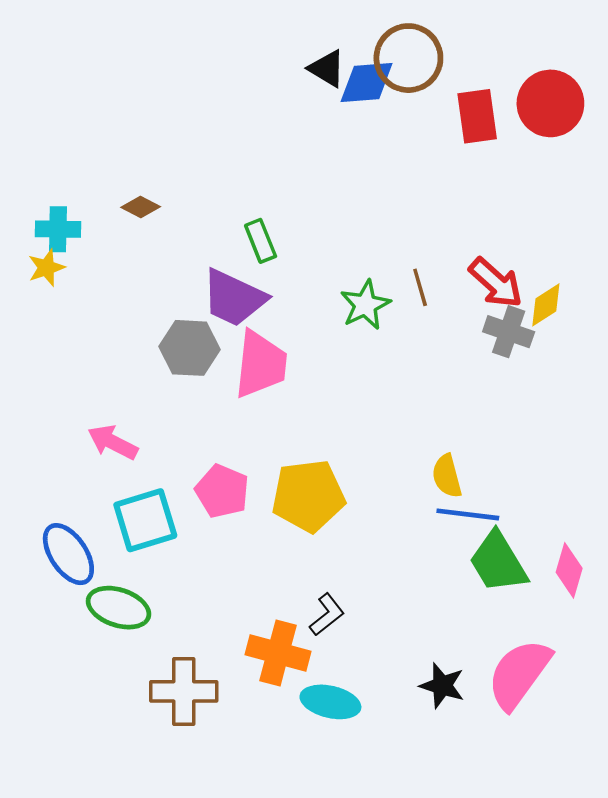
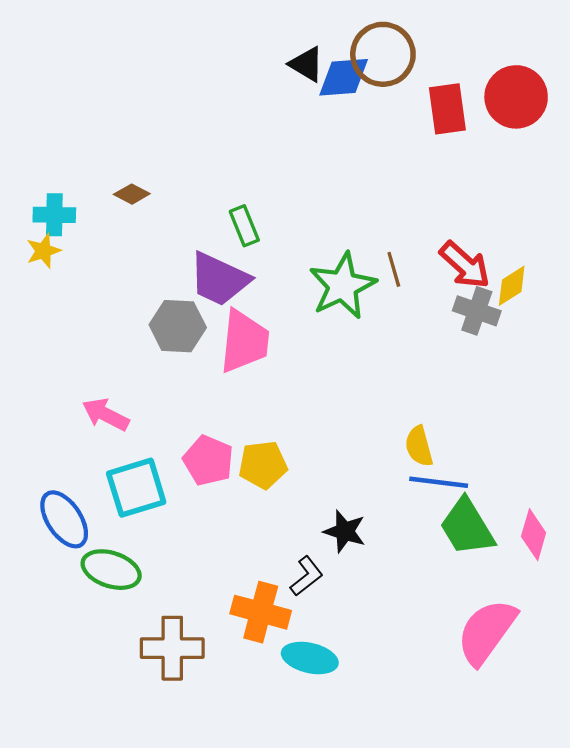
green star: (365, 305) -> (343, 286), size x1.4
yellow pentagon: (308, 496) -> (263, 465), moved, size x0.7
black star: (442, 686) -> (345, 531), moved

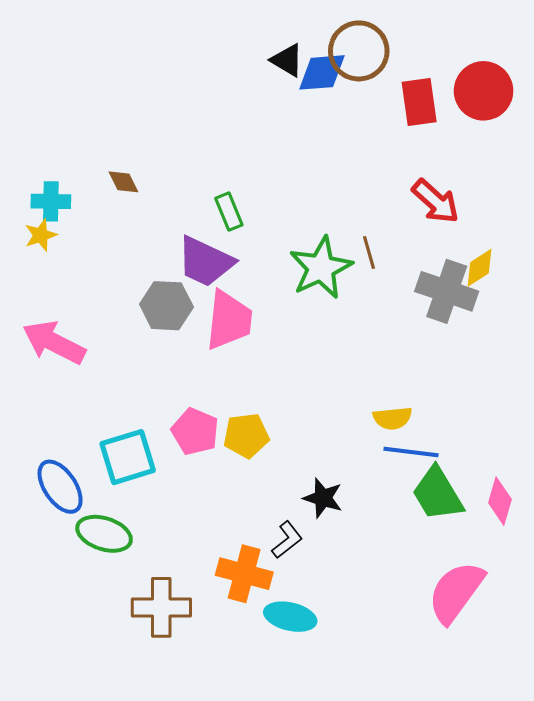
brown diamond: (132, 194) -> (123, 182), turned 36
red arrow: (465, 265) -> (435, 201), moved
gray cross: (477, 311) -> (447, 291), size x1.4
pink arrow: (106, 415) -> (54, 342), moved, size x1.4
yellow semicircle: (419, 446) -> (393, 418), turned -81

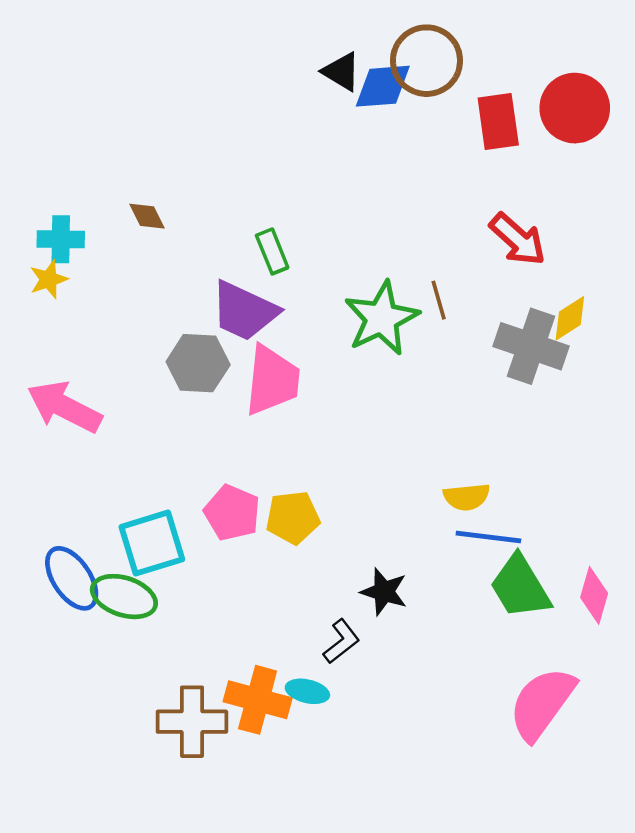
green ellipse: (104, 534) -> (124, 597), moved
orange cross: (244, 574) -> (258, 700), moved
cyan ellipse: (290, 617) -> (307, 691), moved, size x0.7

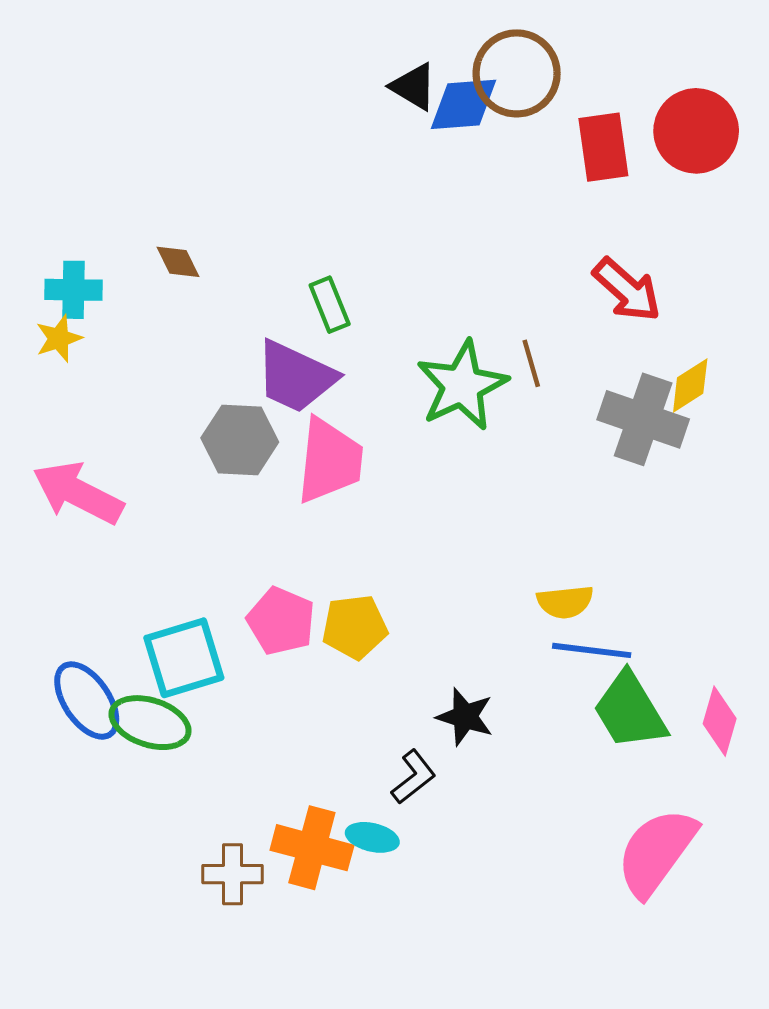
brown cross: (192, 722) -> (232, 874), size x0.7

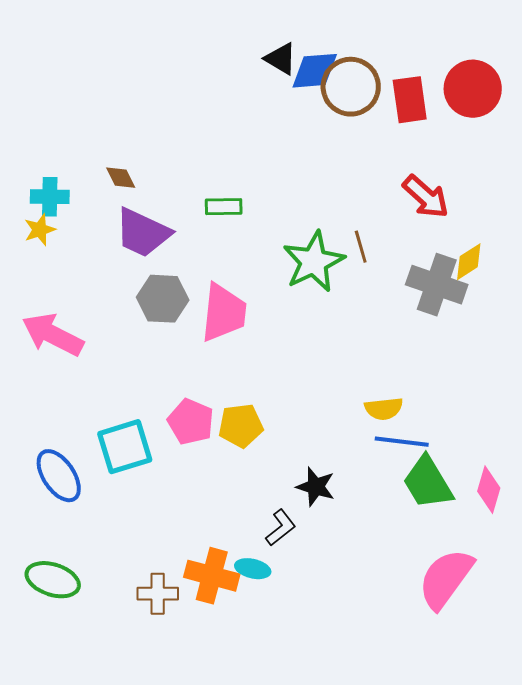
brown circle: (517, 73) -> (351, 87), moved
green rectangle: (330, 305) -> (224, 207), turned -69
purple trapezoid: (296, 377) -> (143, 233), moved
green ellipse: (150, 723) -> (53, 580), moved

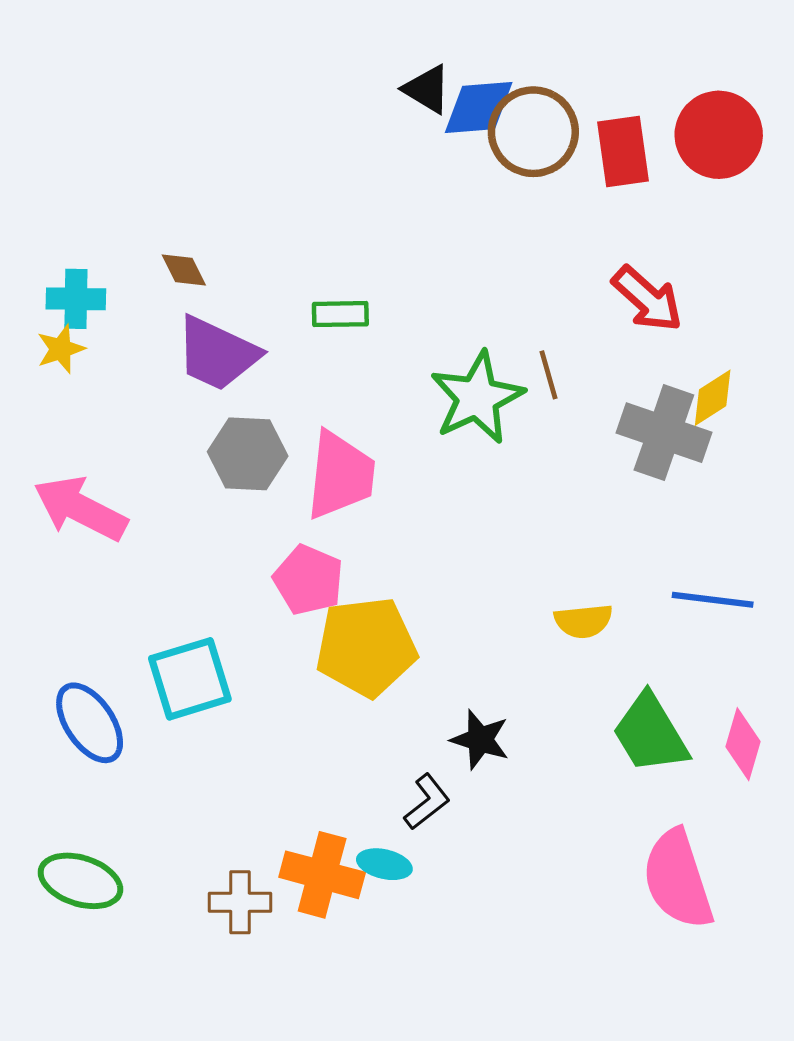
pink pentagon: (191, 422) -> (308, 580), moved
yellow pentagon: (241, 426) -> (366, 647), size x1.5
blue line: (402, 442) -> (713, 600), moved
pink semicircle: (446, 579) -> (678, 879), turned -54

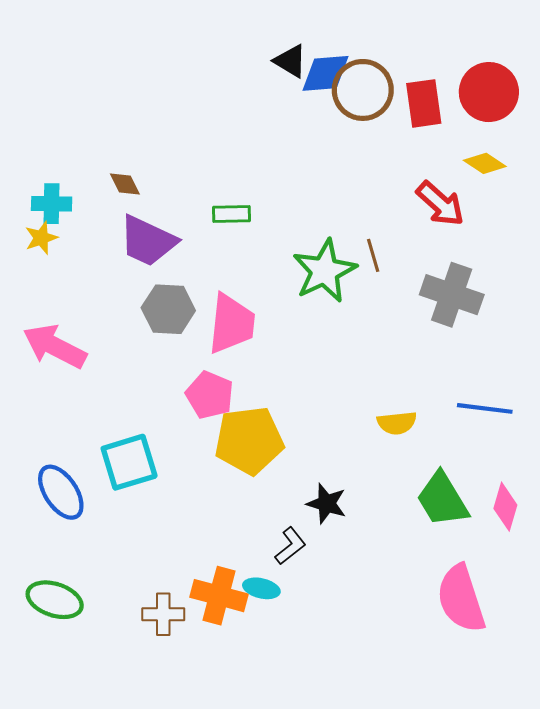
yellow diamond: (713, 398) -> (485, 163), moved, turned 66

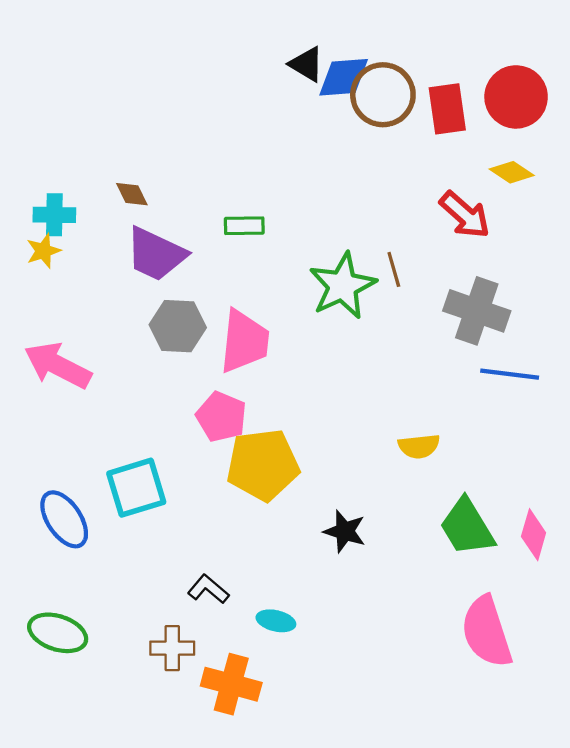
blue line: (485, 408) -> (510, 374), moved
black L-shape: (290, 546) -> (208, 589), moved, turned -102
orange cross: (219, 596) -> (231, 684), moved

